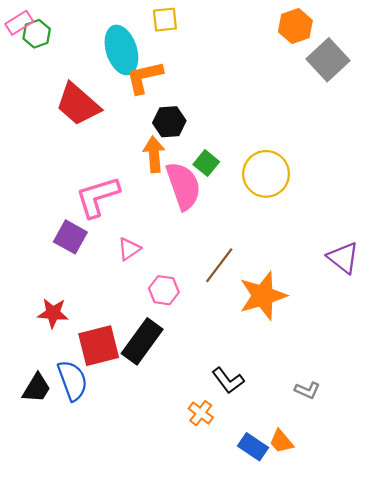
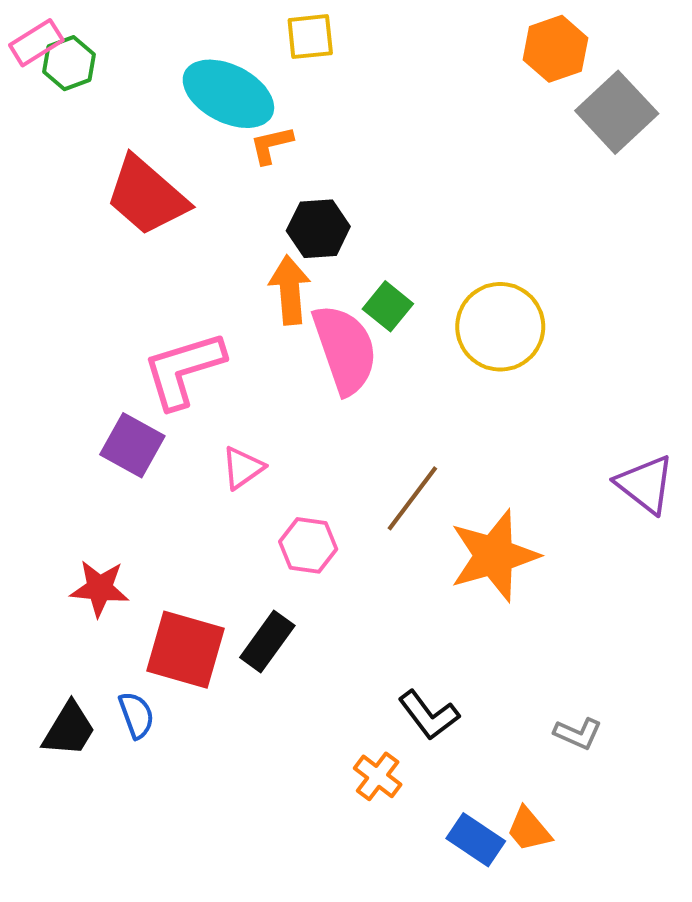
cyan ellipse: (121, 50) -> (228, 94), turned -45
orange L-shape: (144, 77) -> (271, 145), size x0.6
black rectangle: (142, 341) -> (267, 641), size x0.7
red square: (99, 346) -> (186, 650), turned 30
blue semicircle: (73, 380) -> (136, 715), size x0.6

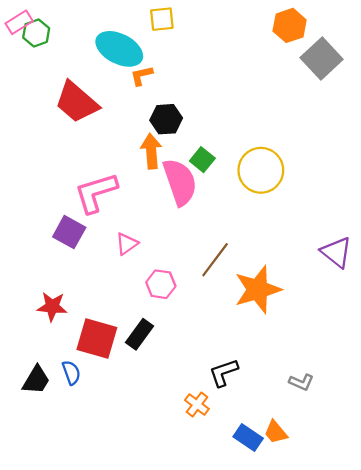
black L-shape: (429, 715) -> (224, 373), turned 108

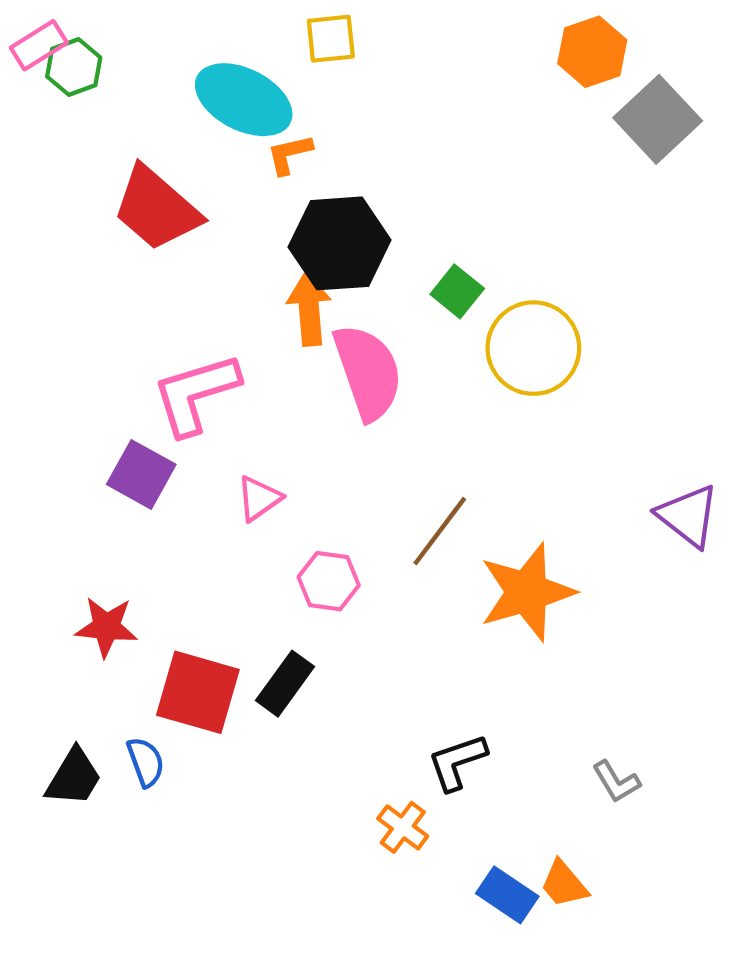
black hexagon: (166, 119) -> (340, 243), size x1.5
green square: (202, 160) -> (457, 291), moved
gray L-shape: (301, 382) -> (616, 782), turned 35

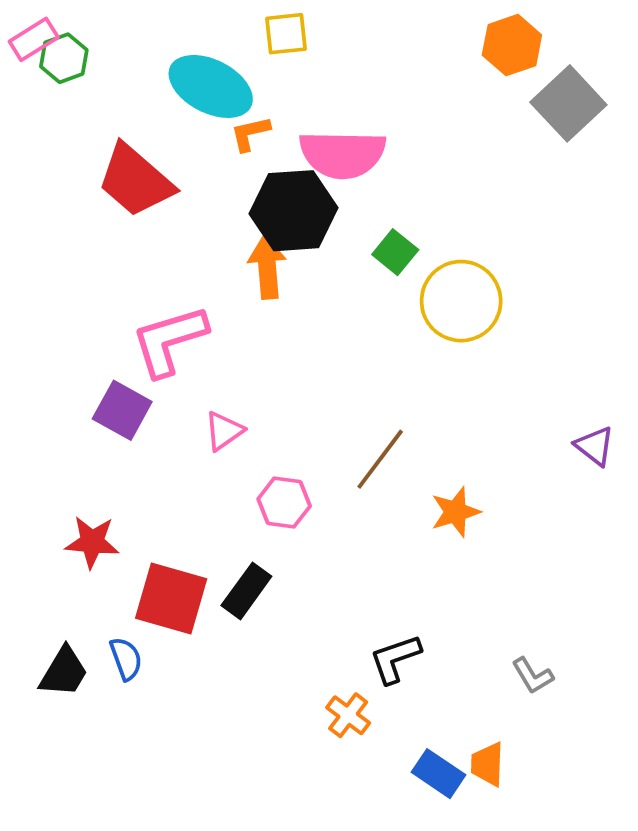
pink semicircle: (368, 372) -> (342, 154), moved, turned 110
purple triangle: (688, 516) -> (595, 446), size x0.7
orange star: (527, 592) -> (455, 512), size x0.6
orange trapezoid: (564, 884) -> (487, 764), turned 42

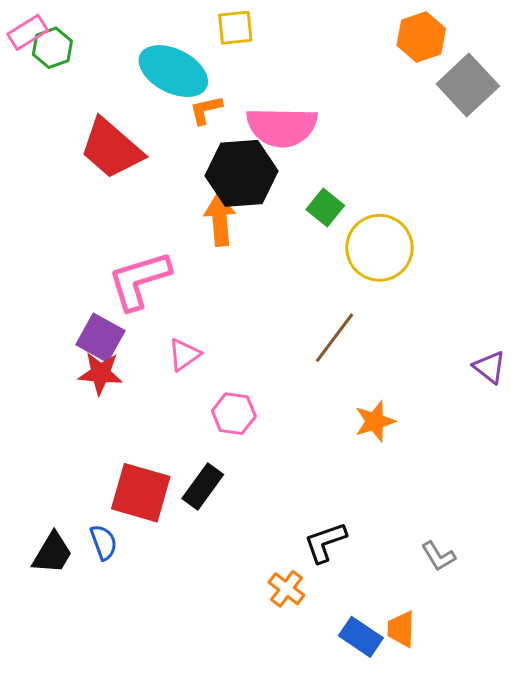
brown line: (380, 459) -> (335, 338), moved
red star: (92, 542) -> (100, 373), moved

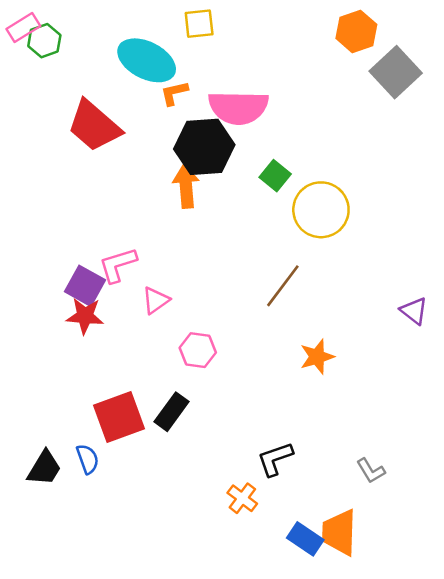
pink L-shape: (139, 280) -> (118, 265), moved, size x0.7
red square: (141, 493) -> (119, 417), turned -36
orange trapezoid: (401, 629) -> (339, 532), size x1.5

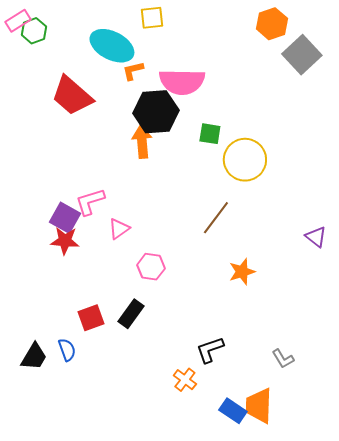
green square: (275, 176) -> (210, 134), turned -30
red square: (119, 417) -> (91, 318), size x0.7

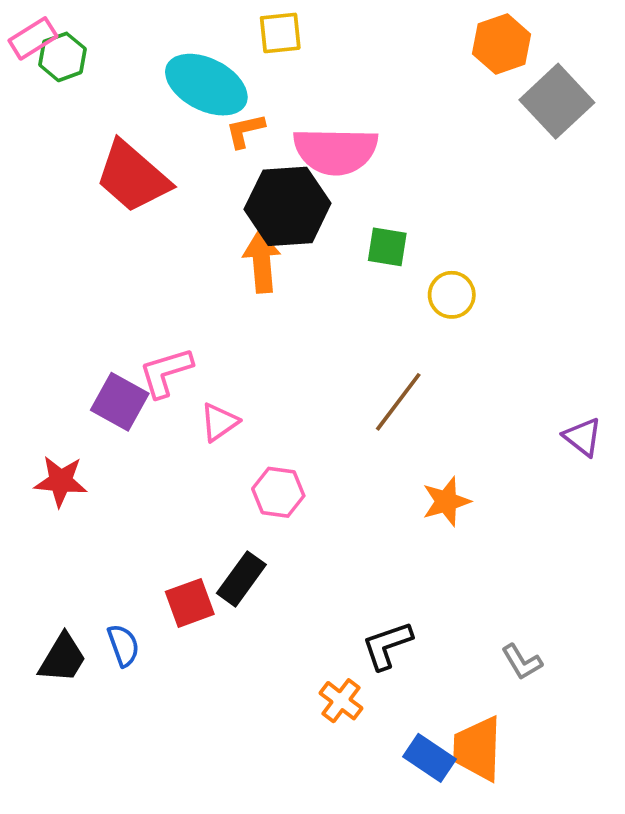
yellow circle: (245, 160) -> (452, 295), size x0.6
red star: (65, 241) -> (61, 481), moved
red square: (91, 318) -> (190, 603), moved

